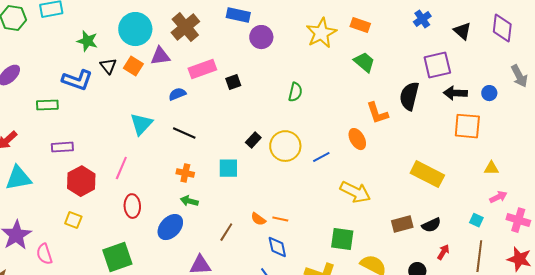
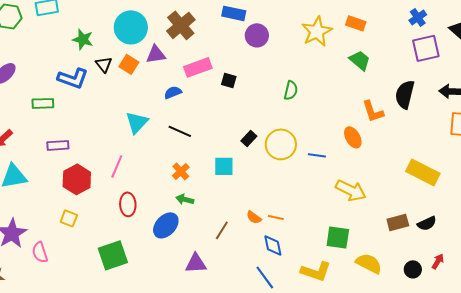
purple square: (437, 65) -> (426, 48), moved
black square: (233, 82) -> (229, 80), turned 35
blue line: (321, 157) -> (317, 155), turned 36
orange cross: (185, 173) -> (181, 171), turned 36
red arrow: (443, 252) -> (438, 261), moved

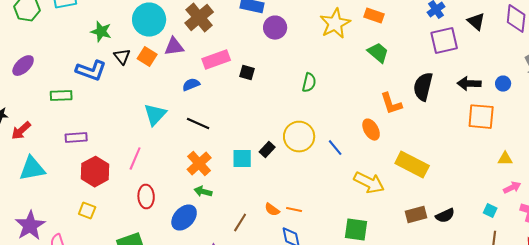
black rectangle: (249, 138) -> (267, 150), moved
blue line: (317, 155) -> (335, 148), turned 42
orange cross: (181, 171) -> (199, 164), size x1.4
yellow rectangle: (423, 172) -> (412, 165), moved

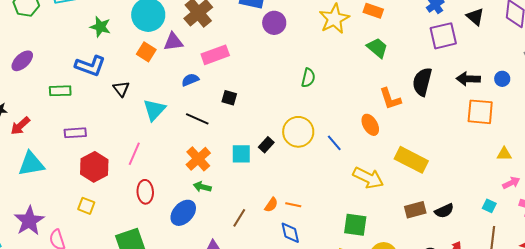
black triangle: (122, 57) -> (121, 89), moved
black square: (247, 73) -> (229, 98), moved
orange semicircle: (272, 210) -> (271, 205), turned -91

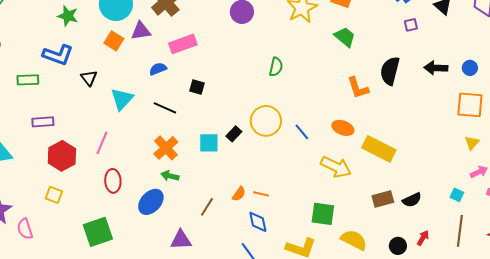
purple square: (443, 36) -> (411, 25), size x0.5
orange square: (480, 112) -> (470, 105), moved
orange ellipse: (370, 125) -> (343, 128), moved, turned -40
yellow triangle: (504, 154) -> (472, 143), turned -49

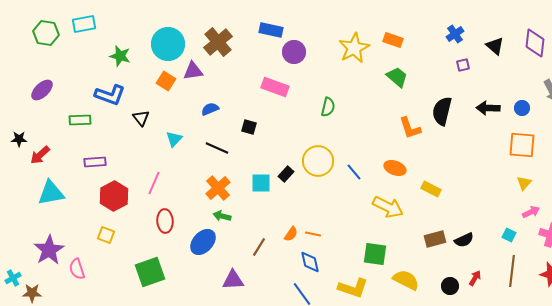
pink rectangle: (183, 44) -> (275, 87), moved, turned 40
cyan triangle: (122, 99) -> (174, 139), size x0.7
yellow rectangle: (379, 149) -> (431, 189), size x0.6

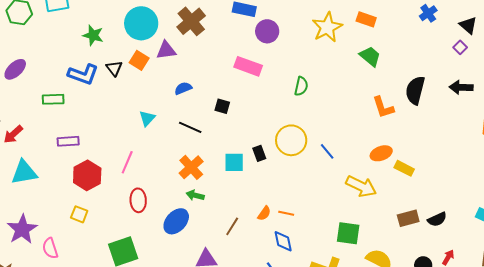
purple square: (463, 65) -> (460, 47), moved, turned -32
black triangle: (141, 118) -> (114, 68), moved
orange ellipse: (395, 168) -> (381, 153), moved, turned -40
black rectangle: (286, 174) -> (259, 153), turned -63

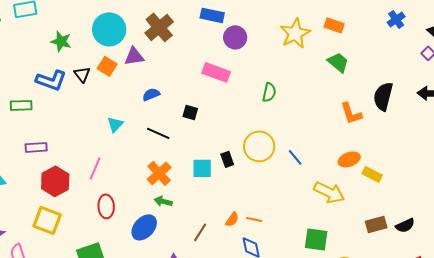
yellow square: (79, 214) -> (47, 220), size x1.6

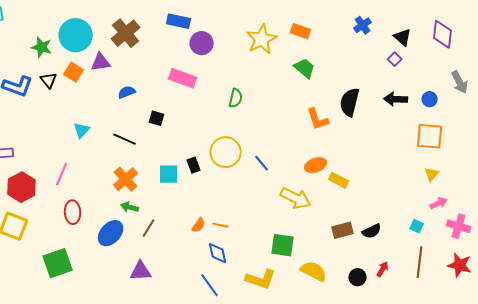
green star: (61, 41) -> (42, 47), moved
blue semicircle: (151, 94) -> (127, 92), moved
brown line: (200, 232) -> (149, 228), moved

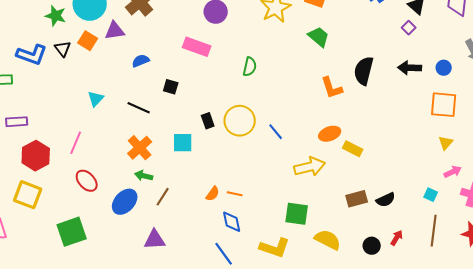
black rectangle: (194, 165) -> (208, 121), moved
yellow arrow: (296, 198) -> (310, 167), turned -40
red ellipse: (73, 212) -> (87, 181), turned -40

